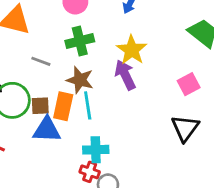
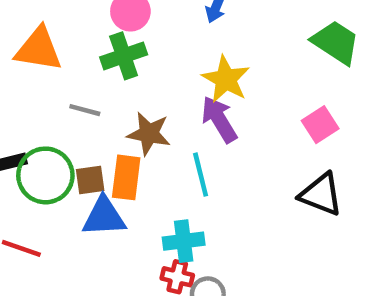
green cross: (80, 41) -> (124, 56), moved
cyan line: (88, 105) -> (201, 175), moved
black triangle: (185, 128) -> (321, 194), turned -40

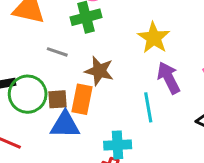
purple arrow: (219, 119) -> (169, 78), moved
cyan line: (201, 175) -> (148, 107), moved

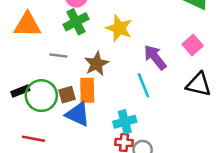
yellow star: (154, 38) -> (119, 28), moved
brown star: (99, 71) -> (96, 64), turned -30
blue triangle: (65, 125) -> (78, 114), turned 36

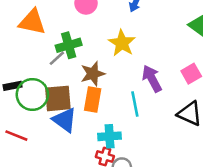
green cross: (76, 22) -> (69, 45), moved
gray line: (58, 55) -> (57, 58), turned -60
orange rectangle: (87, 90) -> (93, 100), moved
brown square: (67, 95) -> (58, 98), size x1.6

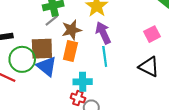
gray line: (57, 58) -> (52, 20), moved
purple arrow: (152, 79) -> (103, 33), moved
green circle: (32, 95) -> (22, 59), moved

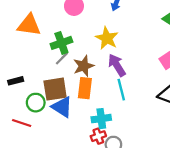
green circle: (22, 59) -> (36, 103), size x0.7
red cross: (78, 98) -> (98, 136), turned -32

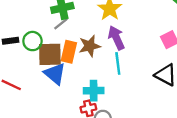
brown star: (84, 66) -> (90, 46), moved
orange rectangle: (85, 88) -> (69, 52), moved
green circle: (36, 103) -> (32, 41), moved

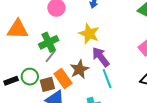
orange rectangle: (69, 52) -> (63, 78), turned -36
brown square: (50, 54) -> (47, 84), size x0.7

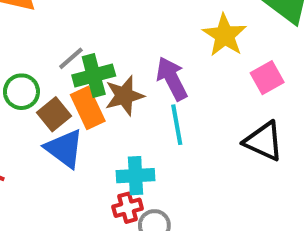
yellow star: (89, 34) -> (225, 35), moved
green cross: (49, 42) -> (94, 75), moved
brown square: (47, 84) -> (54, 114), turned -35

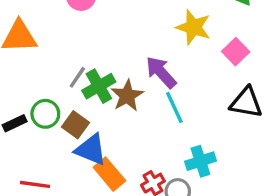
orange rectangle: (88, 108) -> (109, 174), moved
cyan cross: (136, 176) -> (200, 161), moved

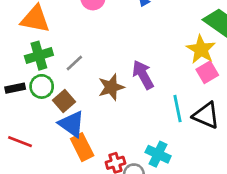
yellow star: (193, 27) -> (201, 49), moved
green cross: (99, 86) -> (39, 56), moved
cyan line: (174, 108) -> (177, 109), moved
cyan cross: (200, 161) -> (158, 154), turned 30

